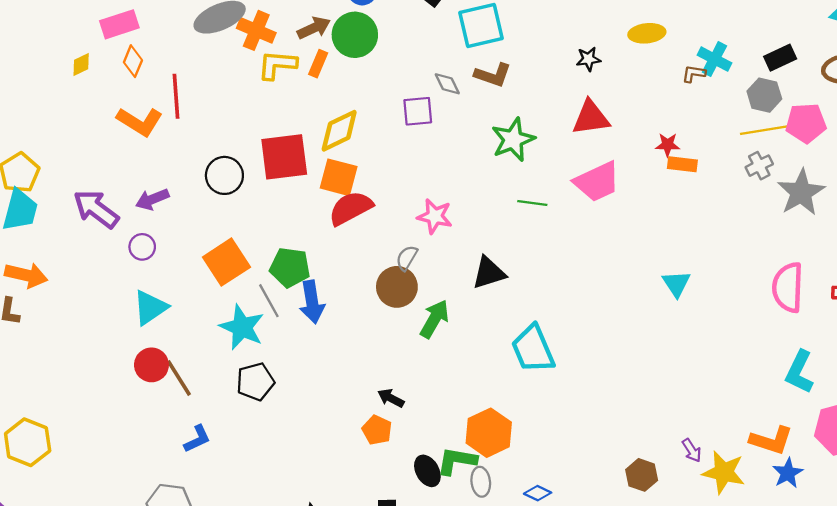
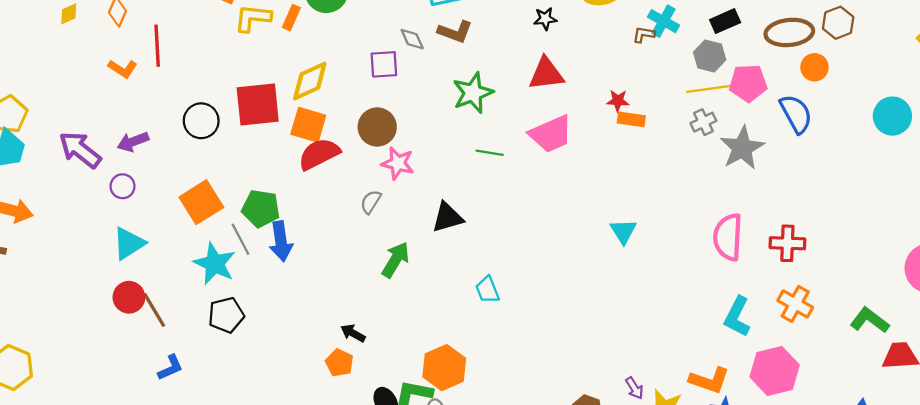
orange L-shape: (140, 122) -> (123, 69), size x0.7
brown circle: (397, 287) -> (377, 127), moved
cyan trapezoid: (533, 349) -> (487, 290), size x0.6

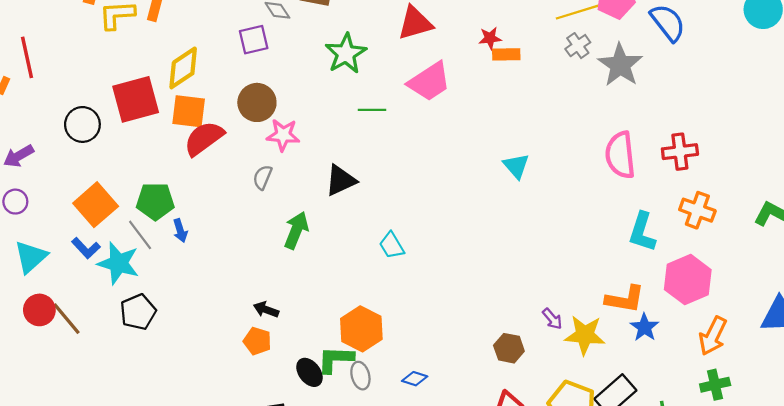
blue arrow: (281, 241) -> (180, 231), size x0.6
blue L-shape: (170, 368) -> (86, 248), moved, turned 80

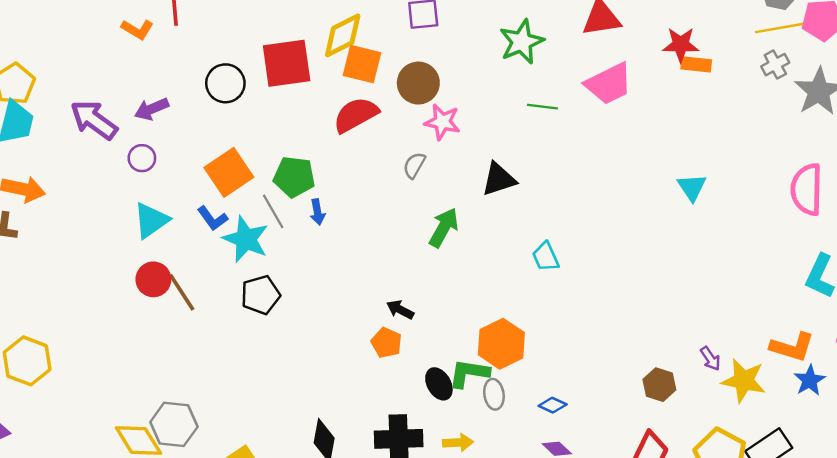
red star: (490, 38) -> (681, 45), size x1.4
orange square: (189, 111) -> (362, 64), moved

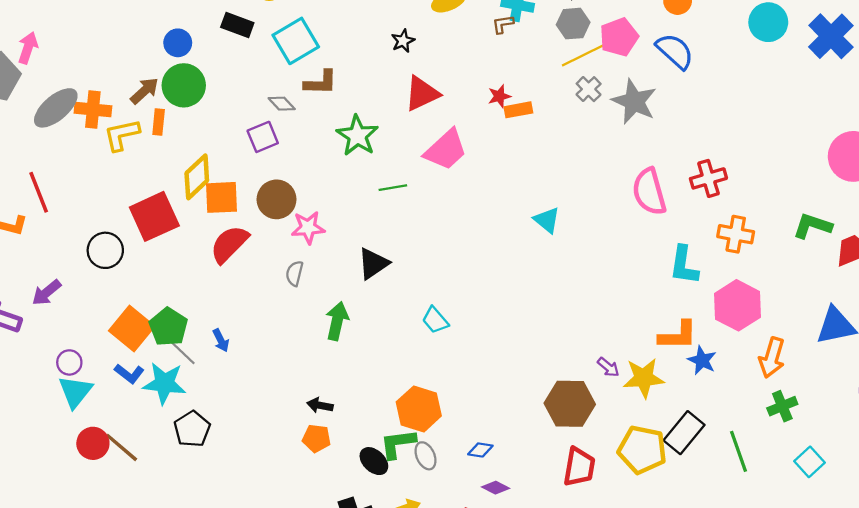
red star: (681, 45) -> (499, 96), size x0.7
purple circle: (142, 158) -> (69, 362), moved
green pentagon: (294, 177) -> (168, 327), moved, turned -30
brown hexagon: (659, 385) -> (570, 404), size x1.6

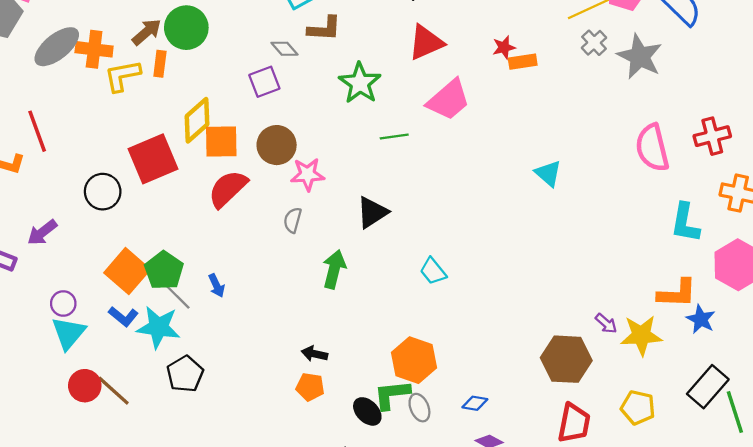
black rectangle: (684, 433) -> (708, 387), moved
yellow pentagon: (642, 450) -> (638, 408), size x0.7

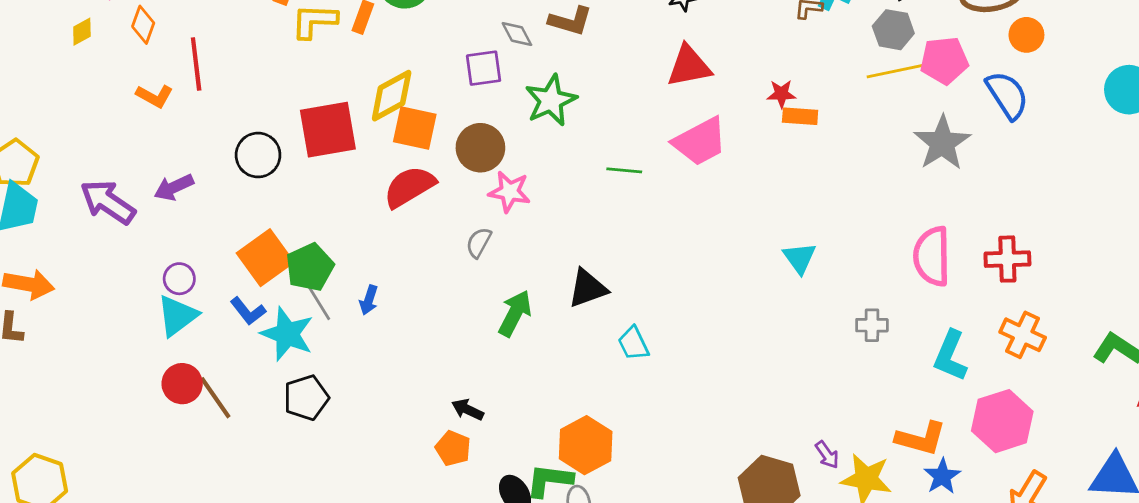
gray cross: (594, 43) -> (872, 325), moved, turned 30
green star: (360, 83) -> (551, 100), moved
black triangle: (372, 212) -> (587, 288), moved
blue arrow: (217, 286) -> (369, 300), turned 30

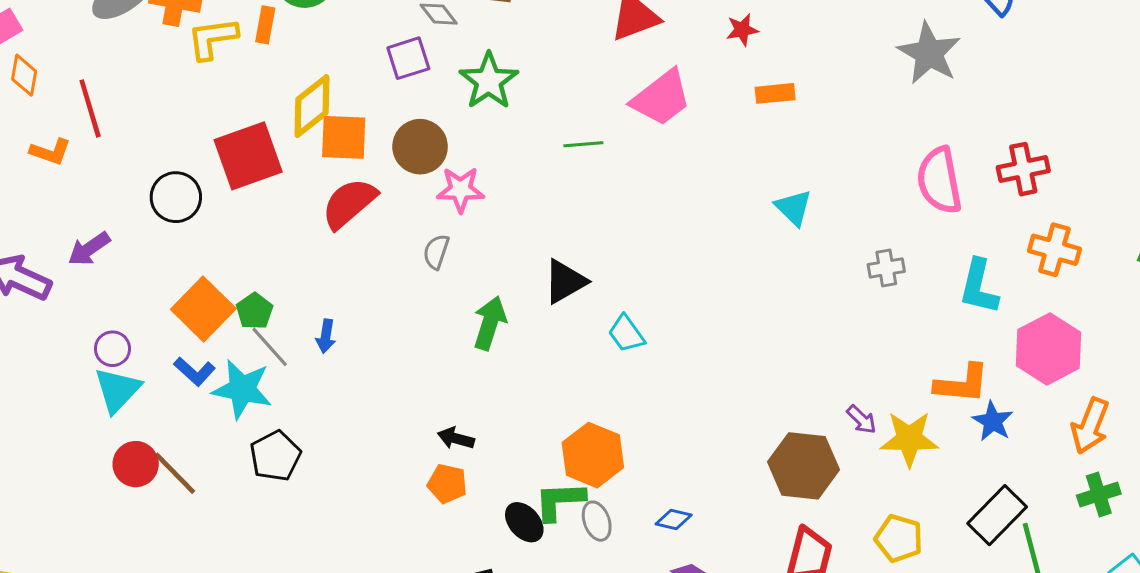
orange rectangle: (800, 116) -> (775, 93), moved
green pentagon: (310, 267) -> (254, 311), size x0.7

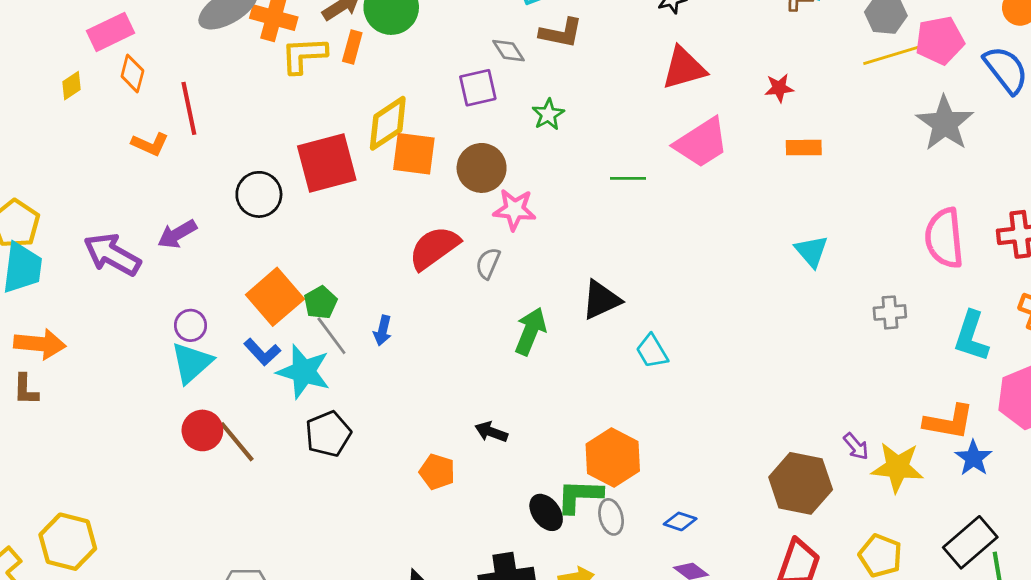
green star: (489, 81) -> (548, 114), size x0.6
red semicircle: (349, 203) -> (434, 248), moved
orange pentagon: (447, 484) -> (437, 472), moved

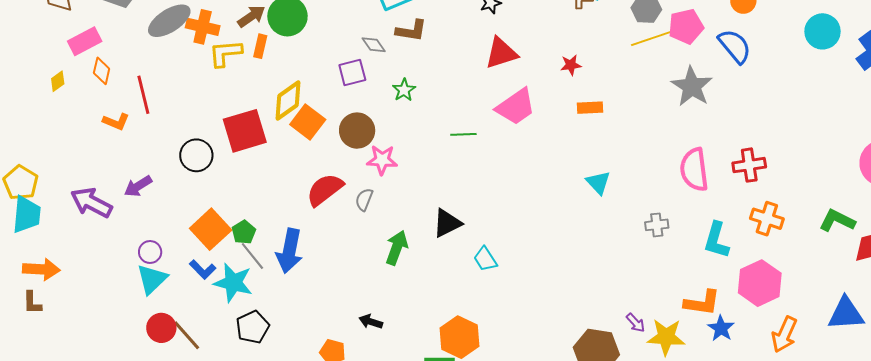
orange square: (414, 154) -> (308, 122), turned 32
blue arrow: (383, 331) -> (289, 251), size x2.0

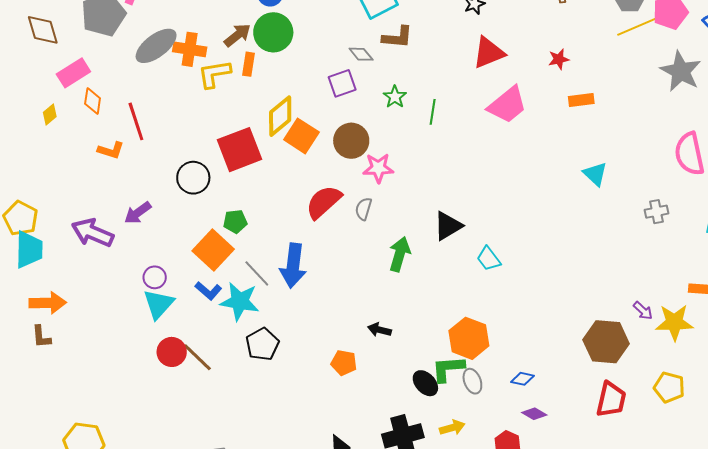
green line: (463, 134) -> (433, 112), moved, turned -75
green pentagon: (244, 232) -> (235, 221), moved, turned 30

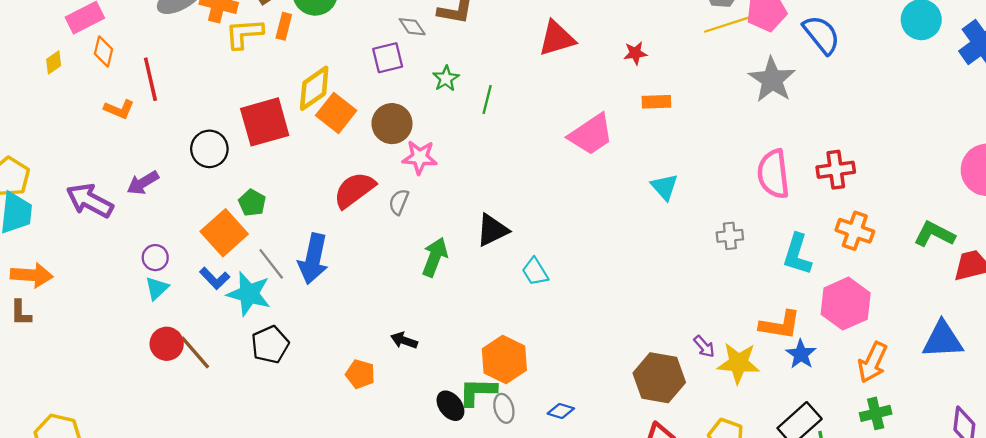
pink trapezoid: (507, 105) -> (591, 134), moved
green pentagon: (235, 221) -> (252, 203), turned 30
cyan triangle: (159, 304) -> (157, 288), size x0.7

